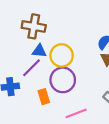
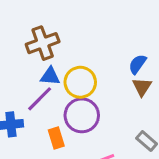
brown cross: (34, 26) -> (43, 43), turned -30

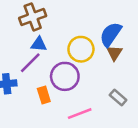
blue semicircle: (137, 64) -> (111, 34), size x1.5
yellow circle: (80, 82) -> (81, 49), moved

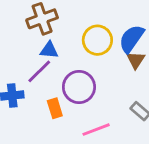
yellow circle: (81, 49) -> (97, 40), moved

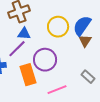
orange rectangle: (55, 108) -> (28, 75), size x1.5

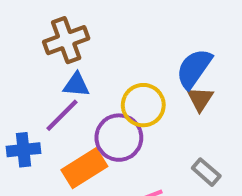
yellow circle: (58, 27) -> (143, 105), moved
orange rectangle: (28, 75) -> (84, 168), turned 75

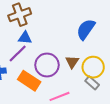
brown triangle: (200, 99) -> (72, 62), moved
yellow circle: (143, 105) -> (93, 67), moved
orange rectangle: (84, 168) -> (29, 81), turned 65

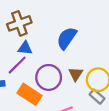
blue semicircle: (86, 29) -> (67, 38), moved

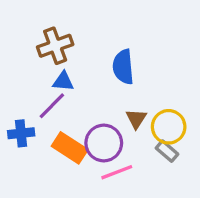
blue semicircle: (67, 38) -> (123, 67), turned -40
purple circle: (49, 77) -> (104, 143), moved

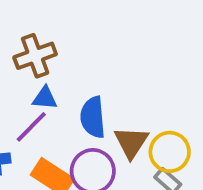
blue semicircle: (123, 67) -> (93, 117), moved
brown triangle: (136, 119) -> (131, 142), size x1.4

